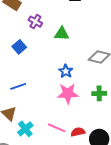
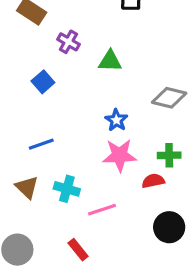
pink line: (57, 128) -> (102, 210), turned -42
cyan cross: (25, 129) -> (67, 189), moved, turned -35
red semicircle: (78, 132) -> (153, 181), moved

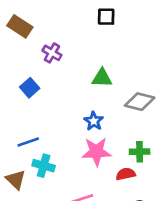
green triangle: (110, 61) -> (102, 78), moved
cyan cross: (67, 189) -> (44, 166), moved

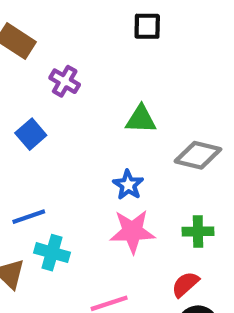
red semicircle: (126, 174) -> (185, 284), moved, turned -30

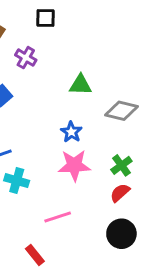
black square: (147, 26) -> (46, 18), moved
green cross: (198, 231) -> (121, 165), turned -35
red semicircle: (185, 284) -> (120, 193), moved

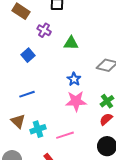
green triangle: (80, 85) -> (71, 43), moved
cyan cross: (17, 181) -> (38, 129), moved, turned -35

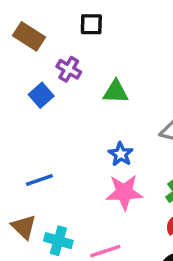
blue square: (28, 55) -> (41, 95), moved
cyan cross: (38, 129) -> (58, 241), turned 35

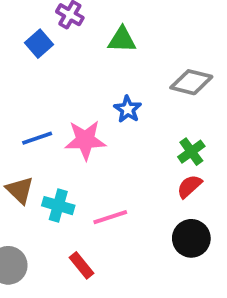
pink star: (124, 192) -> (85, 140), moved

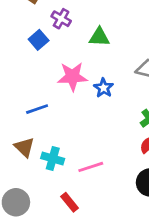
pink star: (85, 140) -> (72, 77), moved

